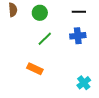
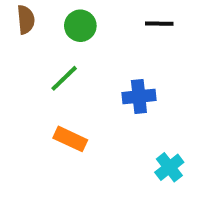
blue cross: (78, 36) -> (139, 96), moved
green line: (45, 39) -> (64, 78), moved

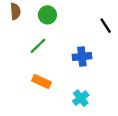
black line: (159, 24) -> (106, 26), moved, turned 56
cyan cross: (169, 167) -> (81, 98), moved

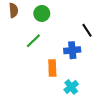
black line: (106, 26) -> (87, 30), moved
orange rectangle: (42, 81) -> (52, 68), moved, turned 63

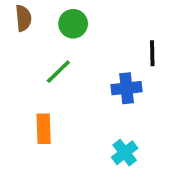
black line: (87, 30) -> (152, 53), turned 32
orange rectangle: (52, 68) -> (44, 129), moved

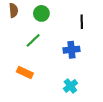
black line: (152, 53) -> (82, 22), moved
orange rectangle: (44, 129) -> (25, 73), turned -63

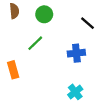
black line: (82, 22) -> (87, 23), turned -48
orange rectangle: (25, 73) -> (13, 70), moved, turned 49

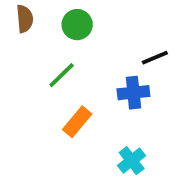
black line: (87, 23) -> (155, 58), moved, turned -64
orange rectangle: (13, 70) -> (77, 122), moved, turned 56

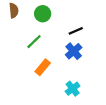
black line: (155, 58) -> (76, 31), moved
blue cross: (133, 93) -> (74, 51), turned -35

